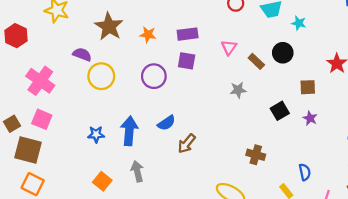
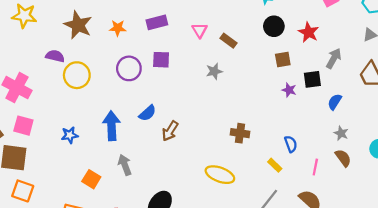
black circle: (283, 53) -> (274, 26), moved
purple square: (187, 61) -> (161, 60), moved
black square: (280, 111) -> (312, 79), moved, turned 30
blue star: (96, 134) -> (70, 135), moved

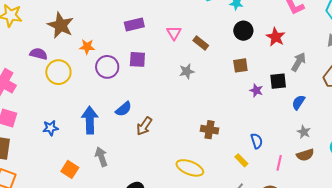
orange star: (118, 28) -> (87, 47), moved
brown square: (283, 60) -> (240, 65), moved
brown semicircle: (343, 158) -> (305, 155), turned 108

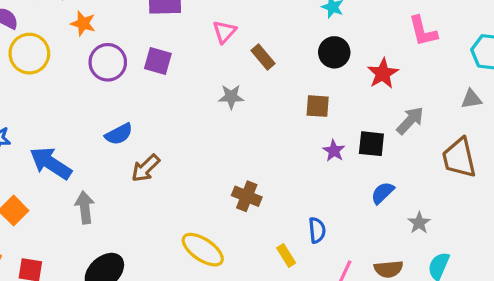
blue semicircle: (298, 102) -> (383, 193), moved
blue arrow: (90, 120) -> (51, 163), moved, turned -68
gray star: (304, 132) -> (419, 223), moved
gray arrow: (101, 157) -> (85, 207), moved

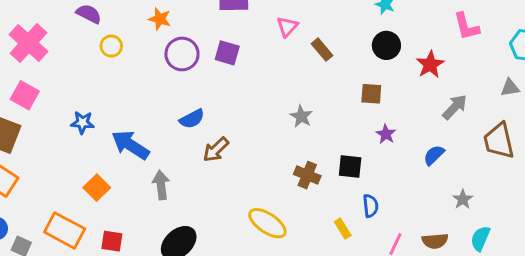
yellow circle: (29, 54) -> (111, 46), size x0.6
gray star: (231, 97) -> (301, 116), moved, turned 30
black square: (371, 144) -> (350, 167), moved
blue semicircle: (383, 193) -> (434, 155), moved

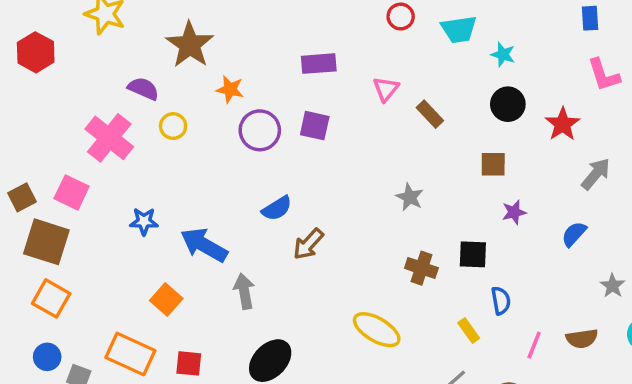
pink cross: (29, 43) -> (109, 138), moved
purple star: (386, 134) -> (514, 212), turned 30

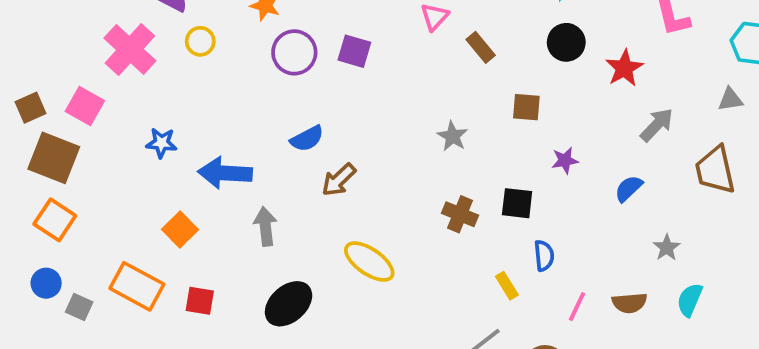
brown square: (493, 164) -> (526, 107), moved
blue arrow: (204, 245) -> (225, 173), turned -30
yellow ellipse: (377, 330) -> (369, 262), moved

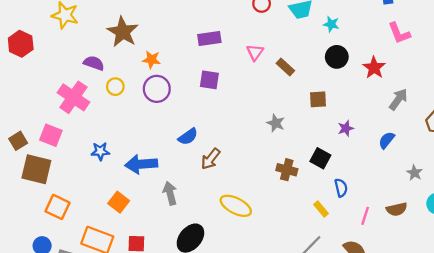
purple circle: (294, 52) -> (157, 89), moved
black square: (517, 203) -> (320, 158), turned 30
orange square: (55, 220) -> (58, 207), moved

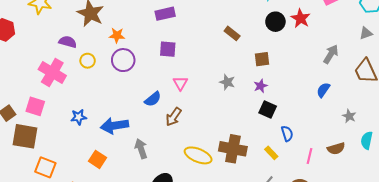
pink triangle: (255, 52) -> (180, 83), moved
red star: (374, 68) -> (301, 18), moved
purple star: (346, 128) -> (260, 86), moved
brown cross: (287, 170) -> (233, 149), moved, size x1.5

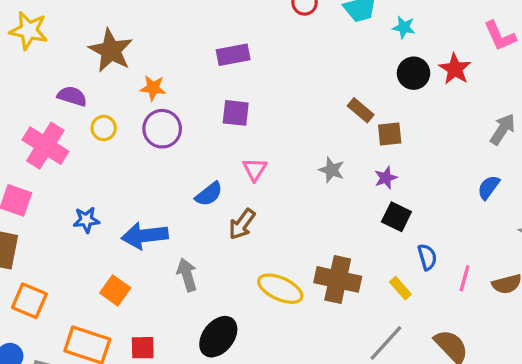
brown rectangle: (232, 33) -> (361, 110), moved
pink line: (309, 156) -> (464, 278), moved

